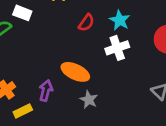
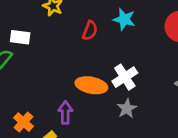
white cross: (117, 48) -> (125, 77), moved
gray star: (89, 100) -> (127, 109), moved, turned 30

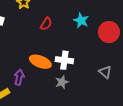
cyan star: (124, 19) -> (81, 20), moved
white cross: (125, 77) -> (64, 60), turned 30

